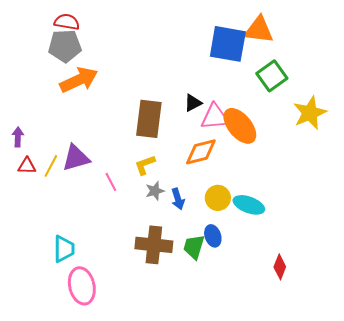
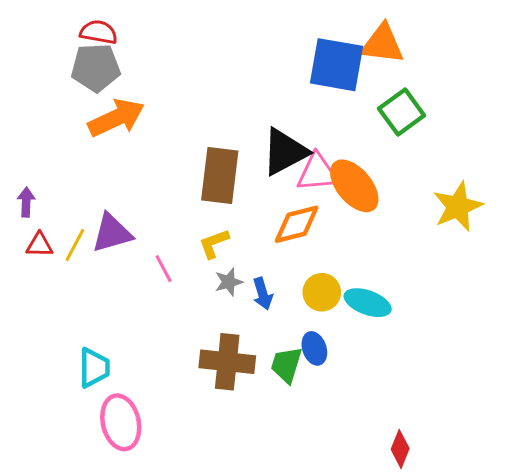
black triangle: (193, 103) -> (285, 152), size x1.8
yellow star: (310, 113) -> (458, 207), moved
red diamond: (280, 267) -> (400, 449), moved

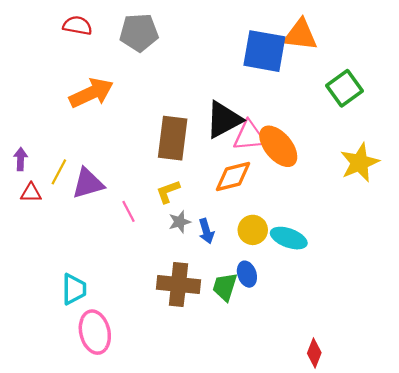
gray pentagon: (96, 68) -> (139, 33), moved
green square: (402, 112) -> (344, 88), moved
yellow line: (75, 245) -> (59, 172), moved

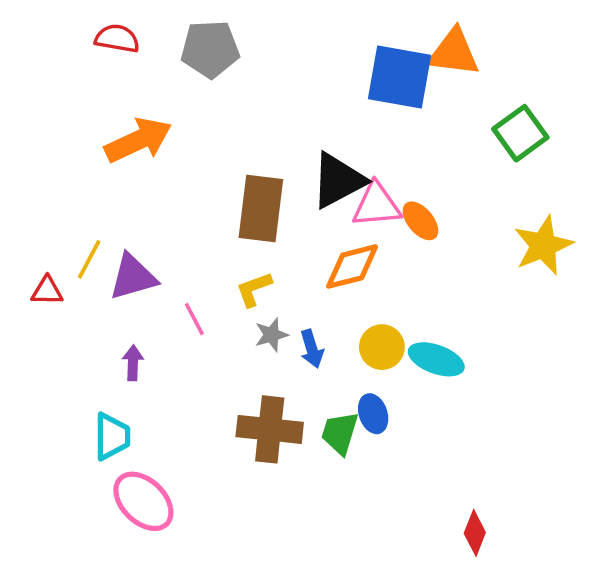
orange ellipse: (278, 146) -> (420, 221), size x0.6
purple arrow: (21, 159) -> (133, 363), moved
pink ellipse: (95, 332) -> (143, 501), turned -33

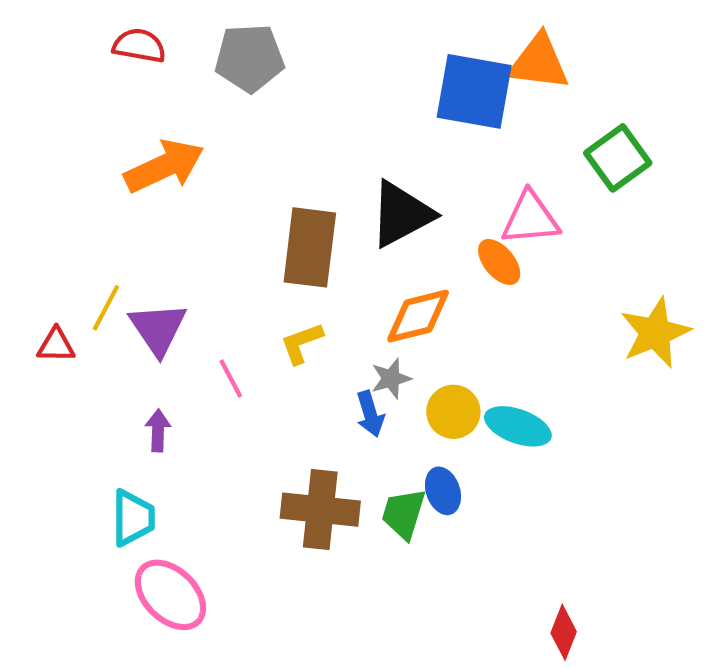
pink triangle: (377, 205) -> (530, 218), moved
yellow star: (543, 245) -> (655, 333), moved
purple triangle: (133, 277) -> (158, 329), turned -48
gray star: (271, 335) -> (391, 379), moved

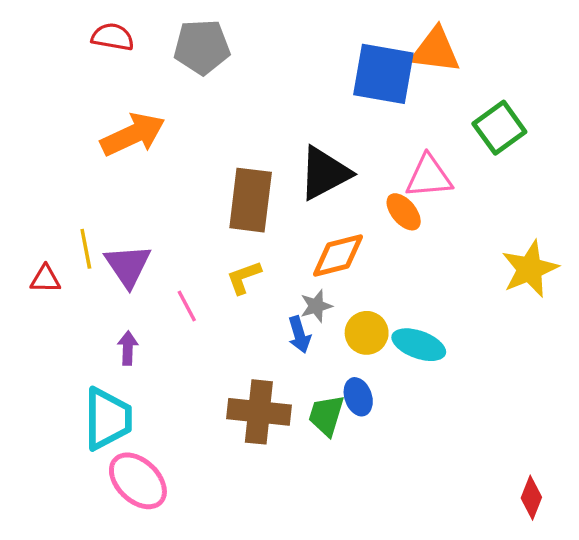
yellow line: (106, 308) -> (86, 249), turned -39
cyan trapezoid: (133, 518) -> (108, 419), size x1.4
red diamond: (564, 632) -> (531, 498), moved

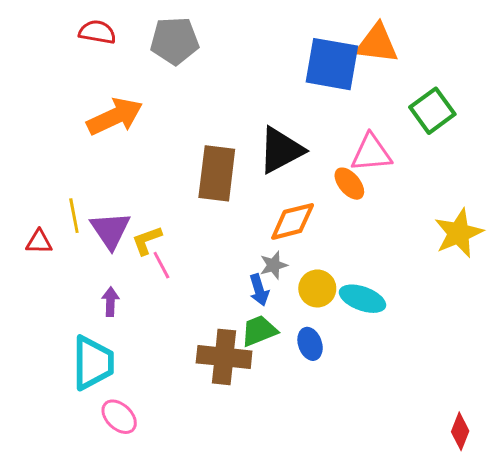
yellow L-shape: (244, 277) -> (147, 240), moved
green trapezoid: (326, 415) -> (259, 331), moved, turned 51
pink ellipse: (138, 481) -> (119, 417), size x0.7

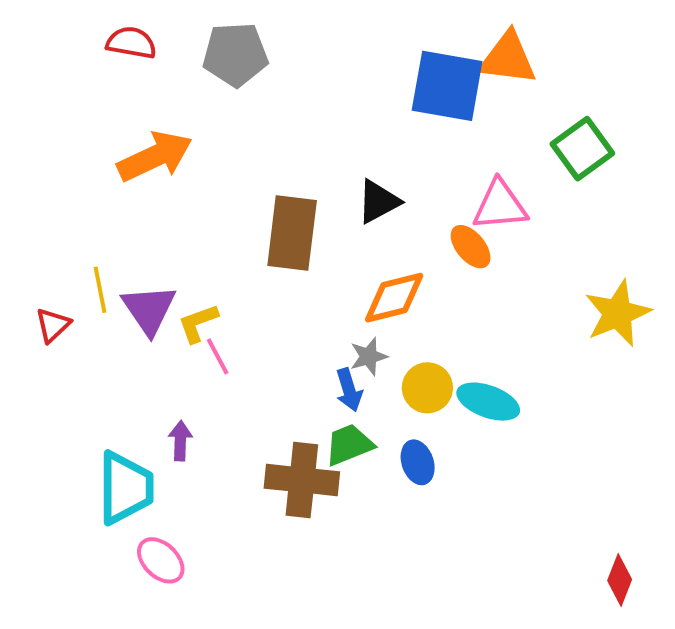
black triangle: (281, 150) -> (378, 202), size x0.7
red triangle: (39, 242) -> (53, 325), turned -44
purple arrow: (110, 302) -> (180, 441), moved

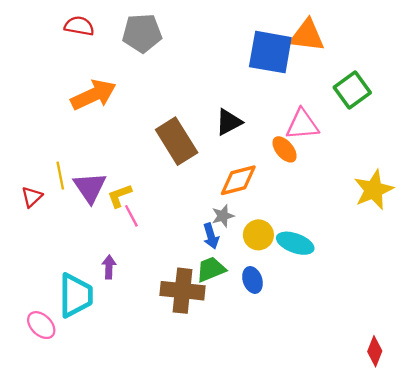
brown rectangle: (292, 233) -> (177, 141), turned -39
pink ellipse: (161, 560) -> (41, 325), moved

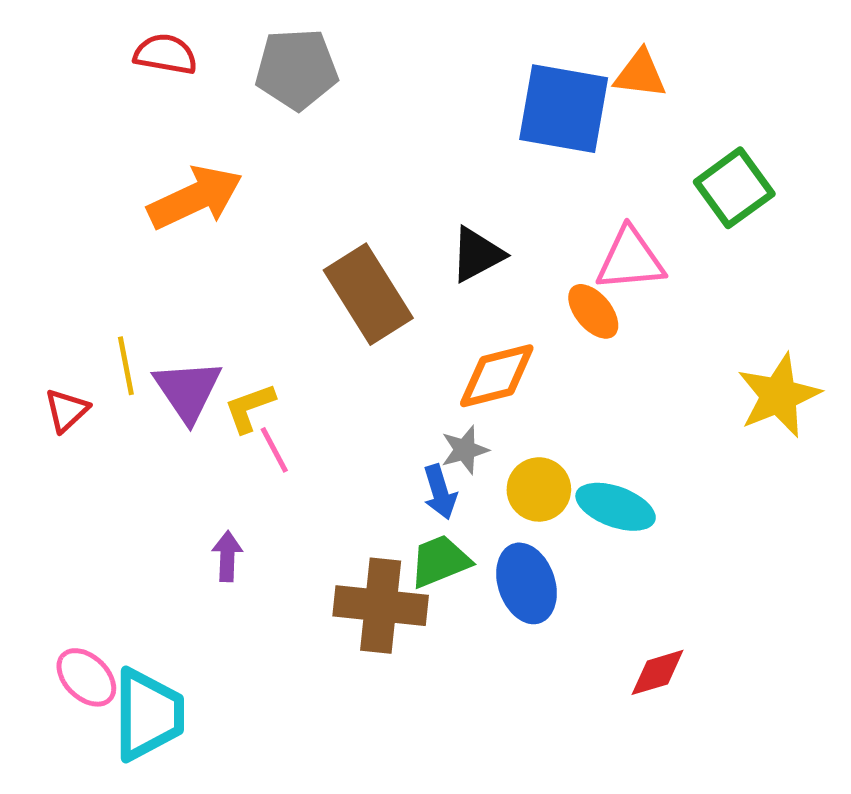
orange triangle: (307, 35) -> (640, 74), size x0.7
blue ellipse: (252, 280) -> (527, 583), size x1.4
cyan trapezoid: (76, 295) -> (148, 714), moved
red diamond: (375, 351) -> (658, 672), moved, turned 52

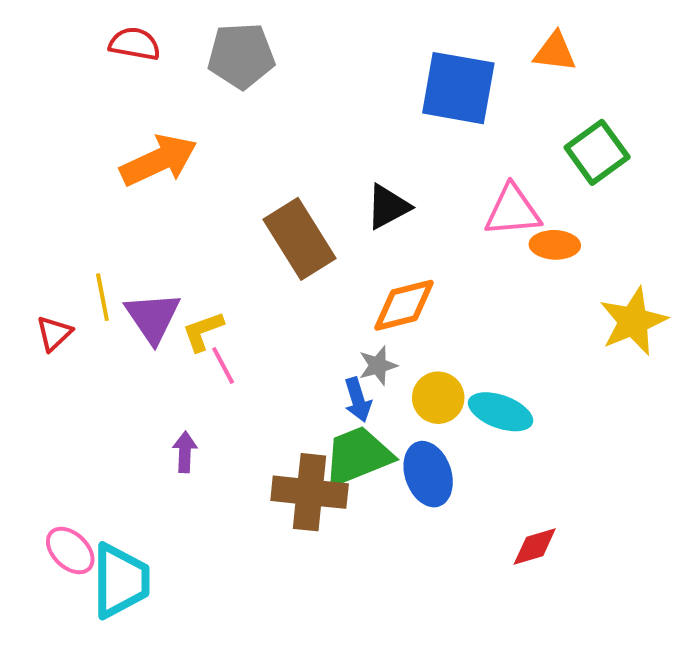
orange triangle: (640, 74) -> (555, 52), moved
orange ellipse: (593, 311) -> (555, 245), moved, turned -48
green trapezoid: (440, 561) -> (358, 456), size x1.4

